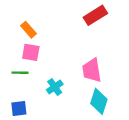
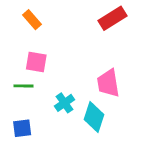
orange rectangle: (28, 30) -> (32, 20), moved
cyan diamond: (99, 101) -> (94, 117), moved

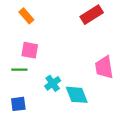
pink trapezoid: (108, 83) -> (104, 67), moved
cyan diamond: (94, 117) -> (77, 95), turned -40

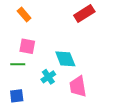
pink trapezoid: (104, 67) -> (78, 86), moved
cyan diamond: (77, 95) -> (65, 59), moved

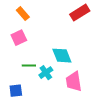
pink square: (27, 46) -> (19, 38), moved, turned -35
green line: (18, 64) -> (29, 66), moved

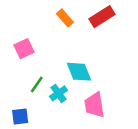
orange rectangle: (23, 14) -> (65, 18), moved
green line: (29, 66) -> (37, 84), turned -56

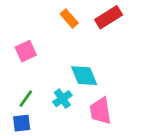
green line: (37, 84) -> (26, 99), moved

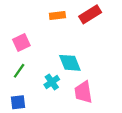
orange rectangle: (69, 19) -> (57, 15), turned -56
green line: (26, 99) -> (19, 71), moved

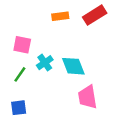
pink square: (21, 43) -> (22, 45), turned 36
cyan cross: (52, 82) -> (45, 63), moved

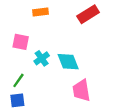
orange rectangle: (60, 16) -> (41, 12), moved
green line: (20, 74) -> (18, 80), moved

